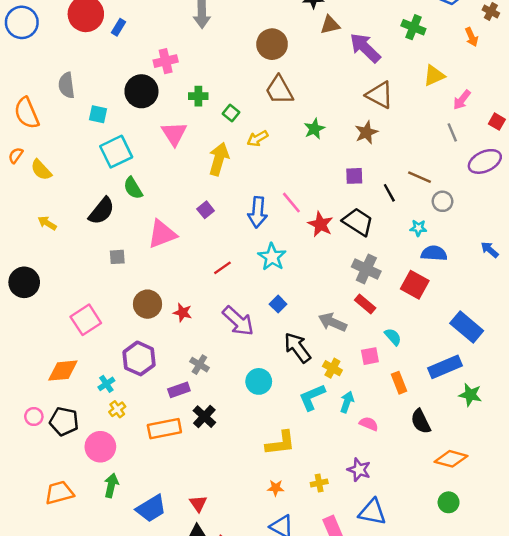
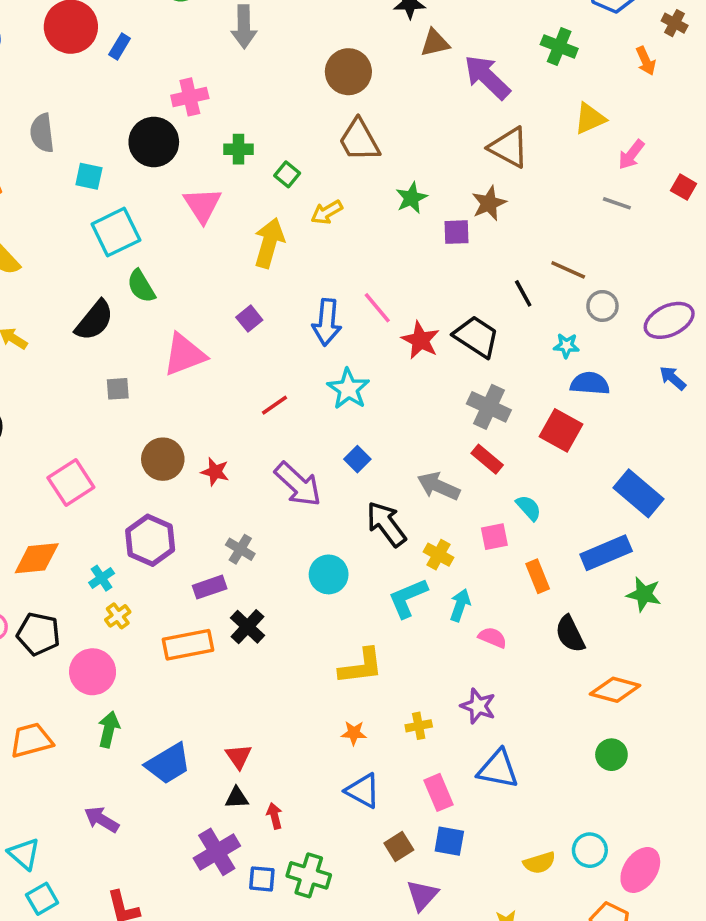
gray line: (452, 132) -> (617, 203), turned -48
purple ellipse: (485, 161) -> (669, 320), moved
purple square: (354, 176) -> (457, 232), moved

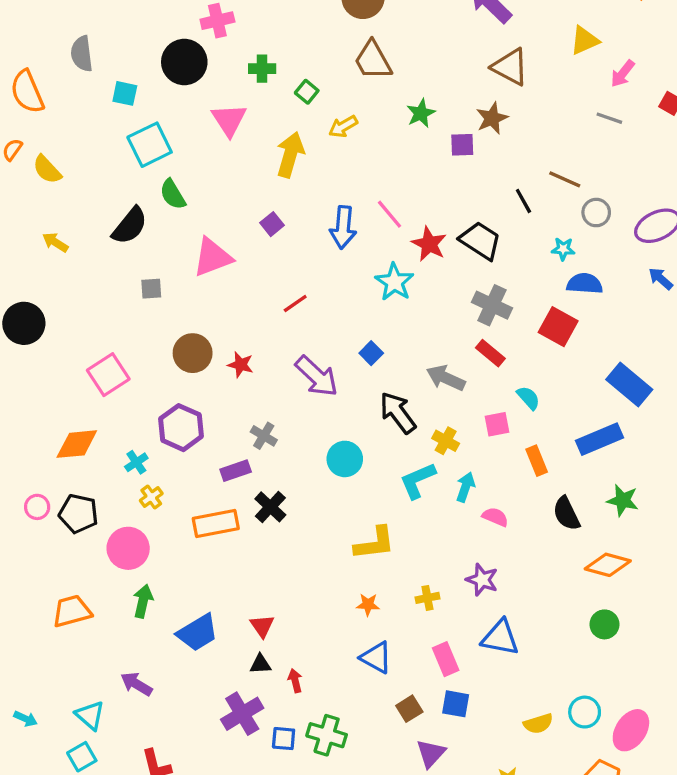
cyan star: (348, 389) -> (394, 282), moved
green star: (644, 594) -> (623, 500), moved
cyan triangle: (24, 854) -> (90, 715), moved

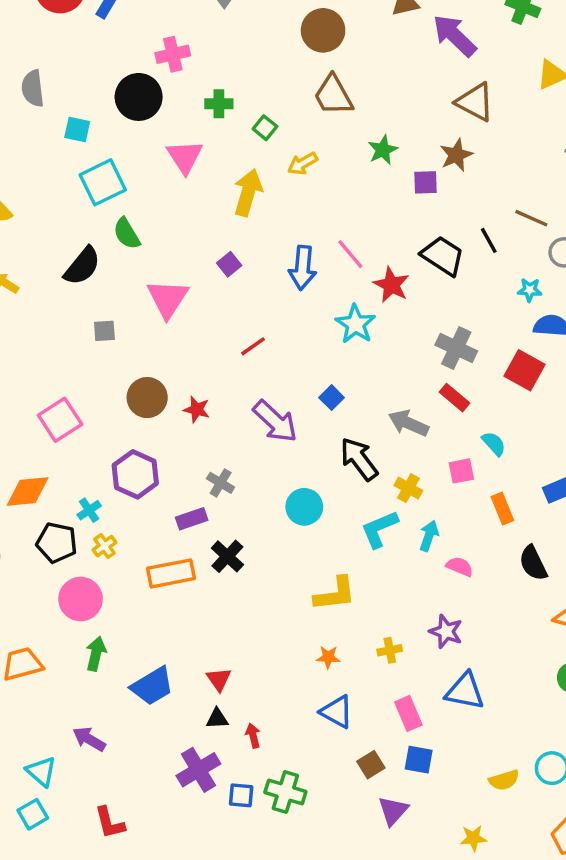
black trapezoid: (480, 241) -> (443, 256), moved
pink triangle: (212, 257) -> (168, 298), turned -36
black pentagon: (78, 514) -> (57, 543), moved

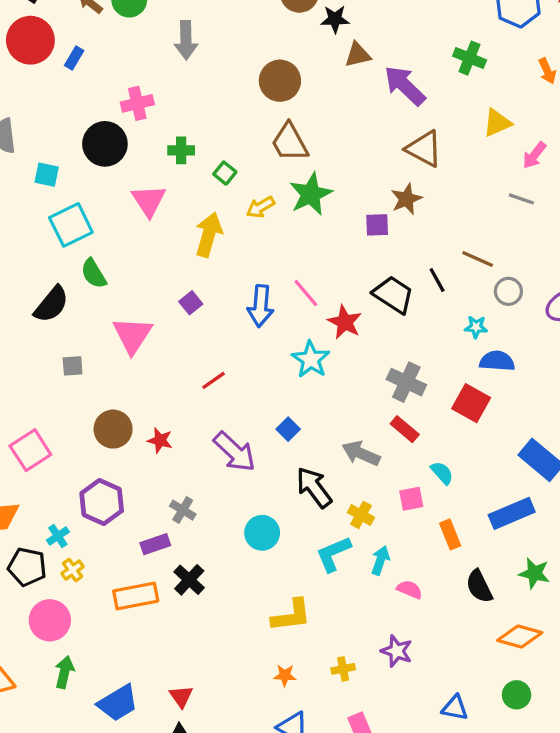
green star: (383, 150) -> (311, 194), moved, size x1.5
blue triangle: (465, 691) -> (455, 708), moved, size x0.7

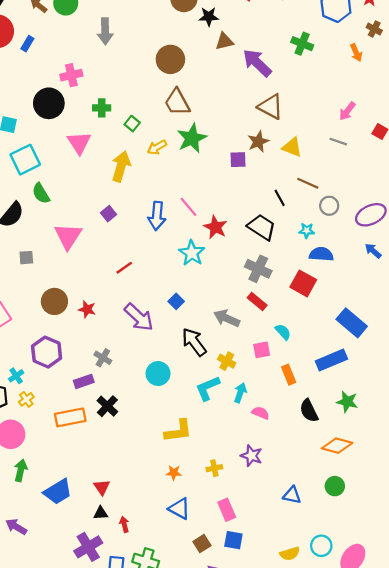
yellow triangle: (497, 123) -> (292, 147), moved, turned 45
black trapezoid: (393, 295) -> (262, 227), moved

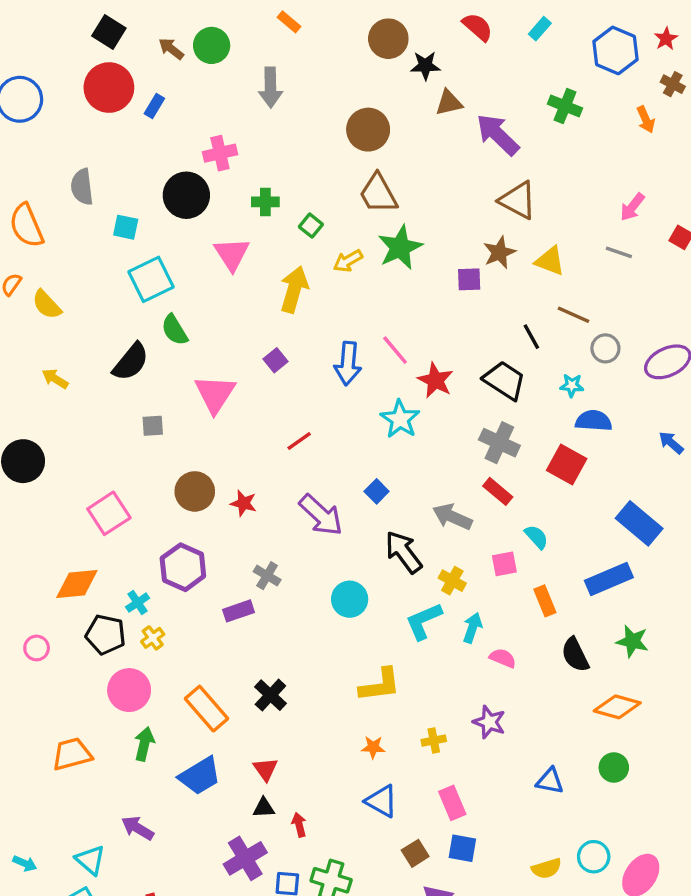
blue arrow: (373, 251) -> (671, 443), moved
black cross: (107, 406) -> (270, 695), moved
orange rectangle: (70, 417) -> (207, 709), moved, turned 60

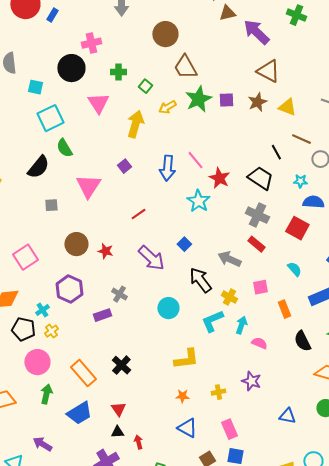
brown circle: (368, 130) -> (165, 34), moved
purple square: (469, 279) -> (226, 100), moved
cyan semicircle: (536, 537) -> (294, 269), moved

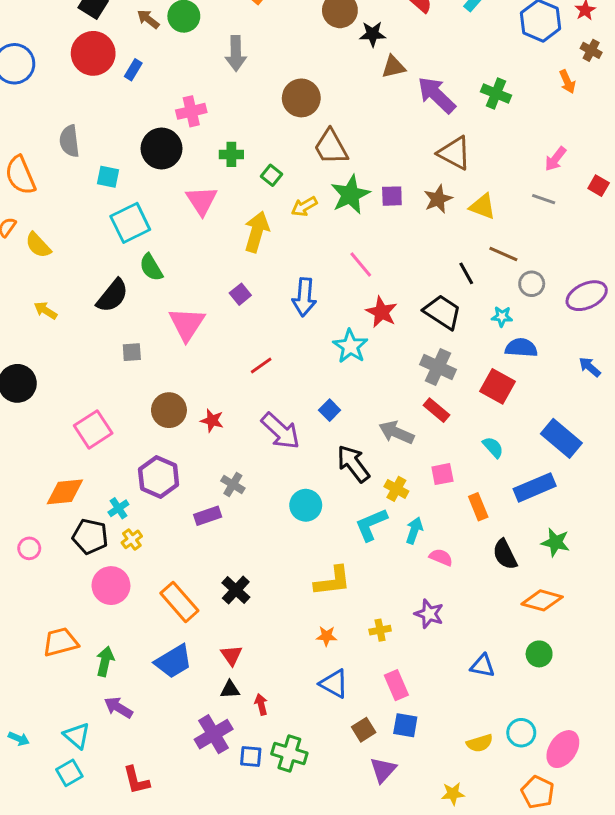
green cross: (296, 15) -> (496, 94), moved
pink line: (195, 160) -> (361, 264), moved
green arrow: (46, 394) -> (105, 661), moved

